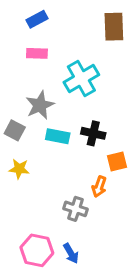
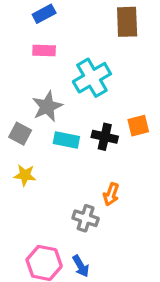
orange square: (117, 161) -> (138, 126), moved

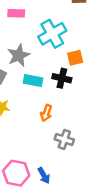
orange square: (138, 126) -> (75, 58), moved
orange arrow: (111, 194) -> (46, 113), moved
gray cross: (86, 218) -> (64, 139), moved

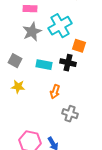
gray star: (19, 55) -> (32, 32), moved
orange square: (75, 58) -> (79, 46), turned 32

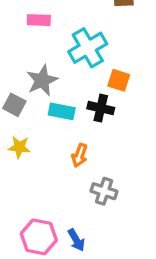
gray star: (32, 32) -> (42, 80), moved

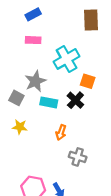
black cross: (101, 108) -> (75, 100), turned 30

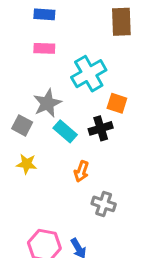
blue rectangle: (33, 14) -> (44, 14), turned 32
black cross: (75, 100) -> (101, 128), turned 30
cyan rectangle: (49, 102) -> (65, 131), turned 30

